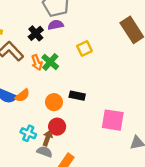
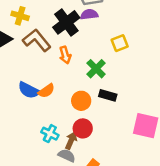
black cross: (36, 33) -> (66, 22), size x1.5
green cross: (50, 62) -> (96, 69), moved

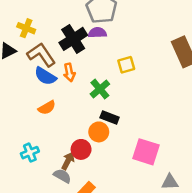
blue semicircle: (29, 90) -> (45, 76), moved
orange circle: (81, 101) -> (99, 132), moved
cyan cross: (50, 134) -> (30, 153), moved, turned 36

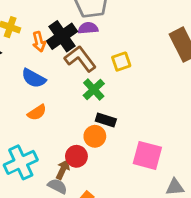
brown L-shape: (41, 55) -> (80, 59), moved
orange arrow: (69, 72) -> (39, 42), moved
cyan cross: (30, 153) -> (21, 162), size x1.6

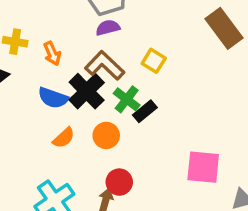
black cross: (62, 36) -> (87, 91), moved
yellow square: (121, 62) -> (154, 61), turned -30
black rectangle: (106, 120) -> (145, 111), moved, turned -48
orange circle: (95, 136) -> (106, 135), moved

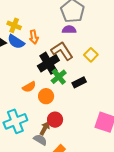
blue semicircle: (53, 98) -> (16, 42), moved
green cross: (127, 99) -> (59, 77), moved
orange circle: (106, 135) -> (46, 96), moved

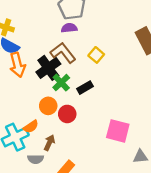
orange arrow: (34, 37) -> (17, 65), moved, size x1.5
orange semicircle: (29, 87) -> (31, 127), moved
red circle: (55, 120) -> (67, 114), moved
gray semicircle: (40, 140) -> (36, 159), moved, turned 152

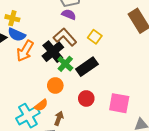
purple semicircle: (69, 28) -> (69, 14), turned 32
orange arrow: (17, 65) -> (25, 51), turned 50
black rectangle: (85, 88) -> (87, 67), size x1.5
red circle: (67, 114) -> (86, 98), moved

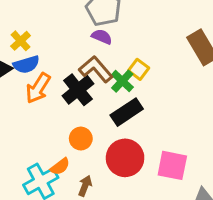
yellow cross: (12, 18) -> (21, 41), turned 32
blue semicircle: (17, 35) -> (26, 64), turned -42
green cross: (65, 64) -> (122, 81), moved
red circle: (86, 98) -> (125, 158), size x1.6

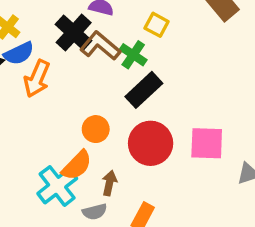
yellow square: (139, 69) -> (157, 25), moved
black cross: (78, 90) -> (74, 33), moved
orange semicircle: (60, 167) -> (77, 165), size x1.4

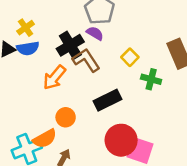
green cross: (133, 55) -> (151, 79), moved, turned -36
orange arrow: (37, 79) -> (54, 77), moved
red circle: (151, 143) -> (121, 140), moved

